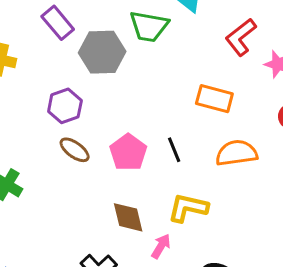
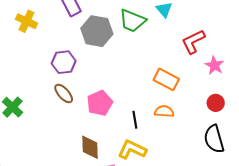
black line: (174, 150) -> (135, 120), moved
orange semicircle: (237, 153) -> (164, 111), moved, size x0.7

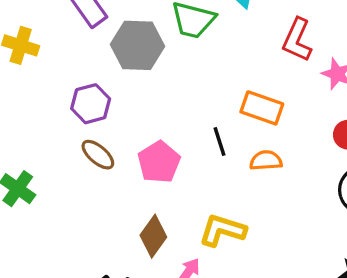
red L-shape: (193, 42) -> (297, 40), turned -32
black line: (135, 120) -> (220, 141), moved
brown diamond: (90, 147) -> (153, 236), turned 45

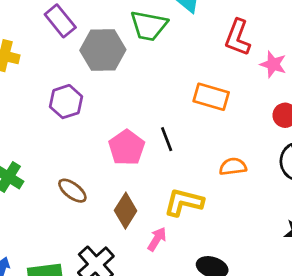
black line: (220, 141) -> (167, 139), moved
brown ellipse: (98, 155) -> (72, 191), moved
orange semicircle: (266, 161) -> (233, 167), moved

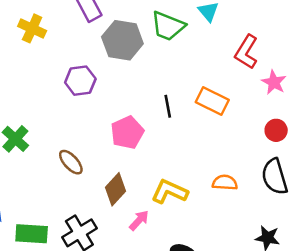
black line: (167, 139) -> (168, 106), moved
orange semicircle: (233, 167) -> (225, 183), moved

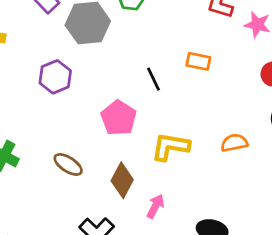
orange rectangle: (212, 101) -> (198, 61), size x0.7
yellow L-shape: (169, 192) -> (170, 147), moved

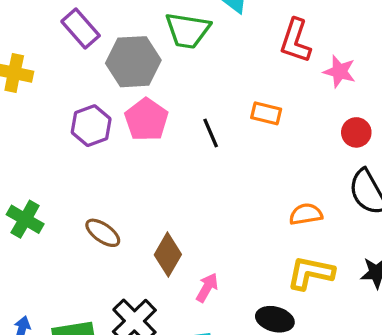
pink pentagon: (119, 118) -> (146, 120), moved
yellow L-shape: (170, 147) -> (311, 273), moved

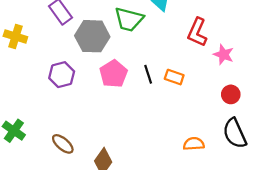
pink pentagon: (146, 120) -> (114, 74), moved
black line: (211, 133) -> (148, 74), moved

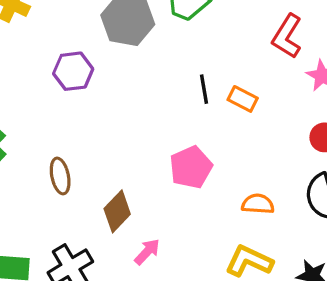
pink pentagon: (114, 74) -> (191, 167), moved
brown ellipse: (63, 144) -> (60, 176), turned 30

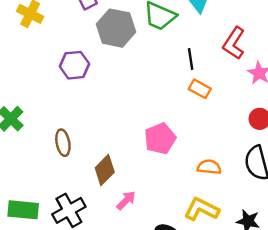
black line: (204, 89) -> (191, 59), moved

